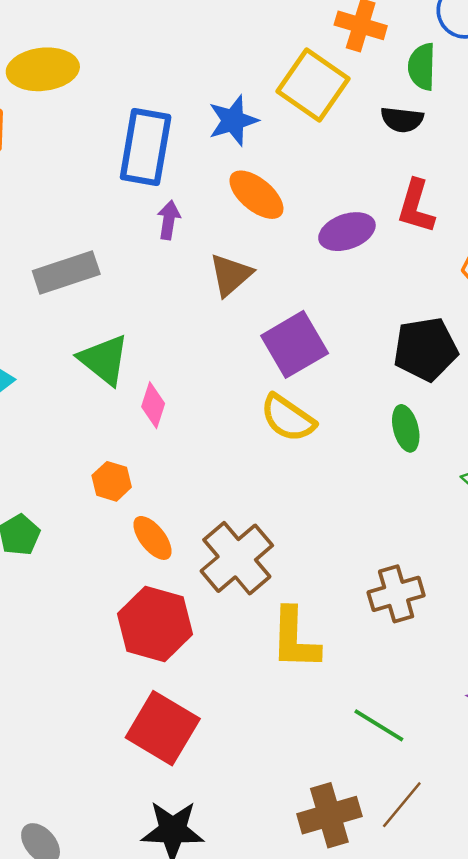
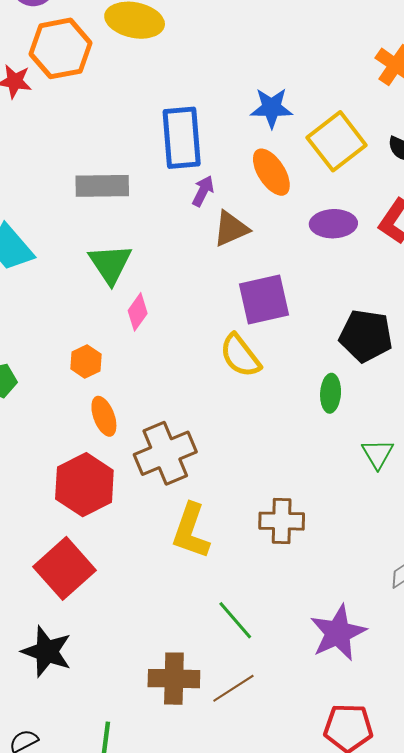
yellow square: (313, 85) -> (337, 141), moved
blue rectangle: (146, 147) -> (182, 138), moved, turned -32
purple arrow: (169, 220) -> (203, 191), moved

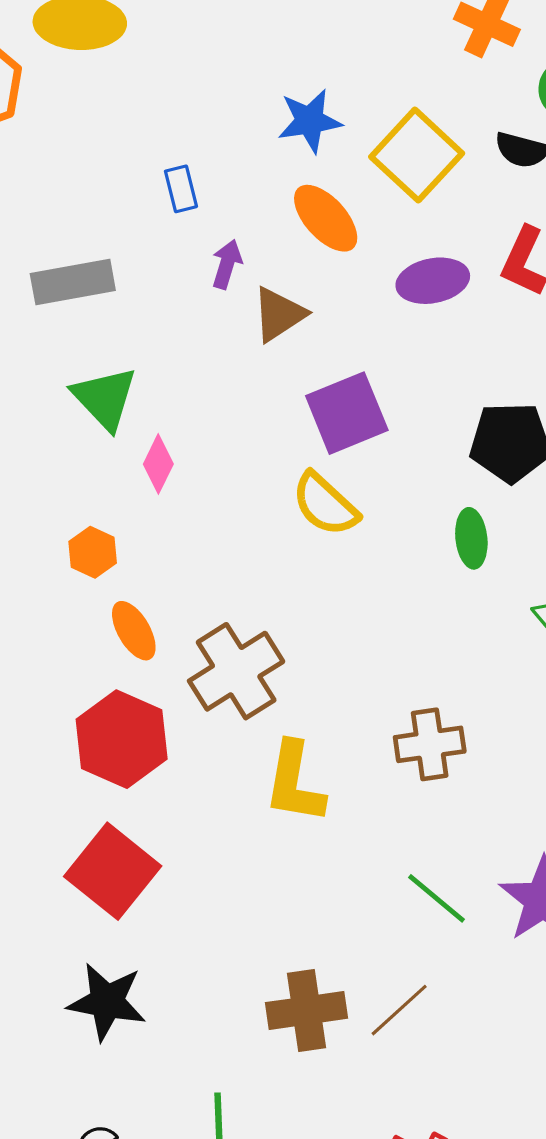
blue rectangle: (182, 138) -> (181, 189), size x0.5
green line: (235, 620) -> (436, 898), moved

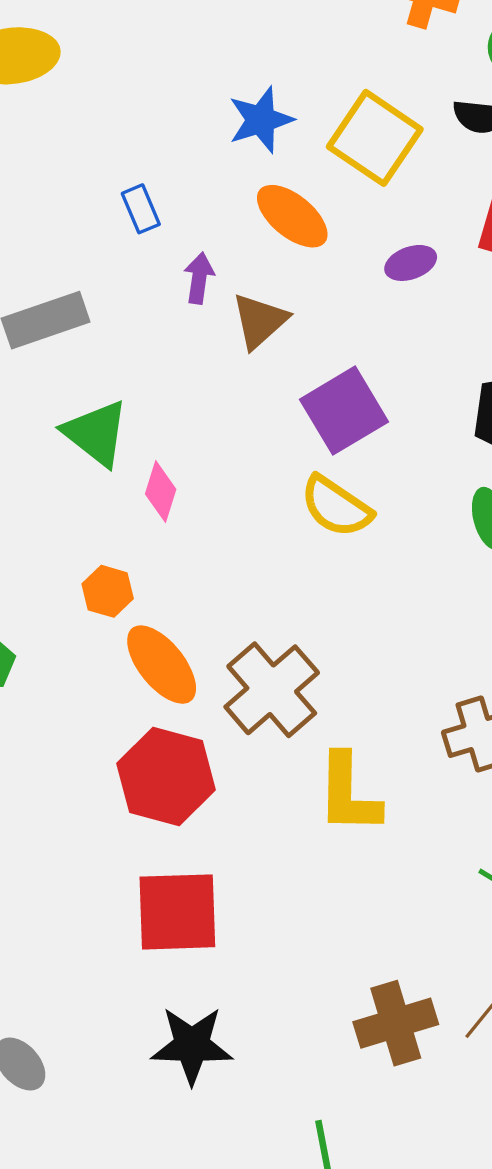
purple ellipse: (433, 281) -> (411, 263), size x0.7
orange ellipse: (134, 631) -> (162, 665), size x1.4
red square: (113, 871) -> (177, 912), turned -32

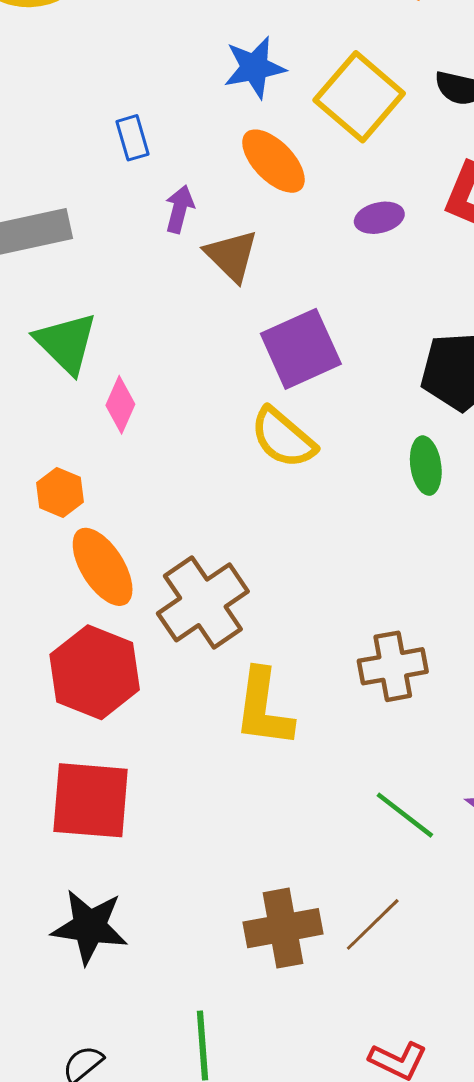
brown triangle: (260, 321) -> (232, 256), turned -40

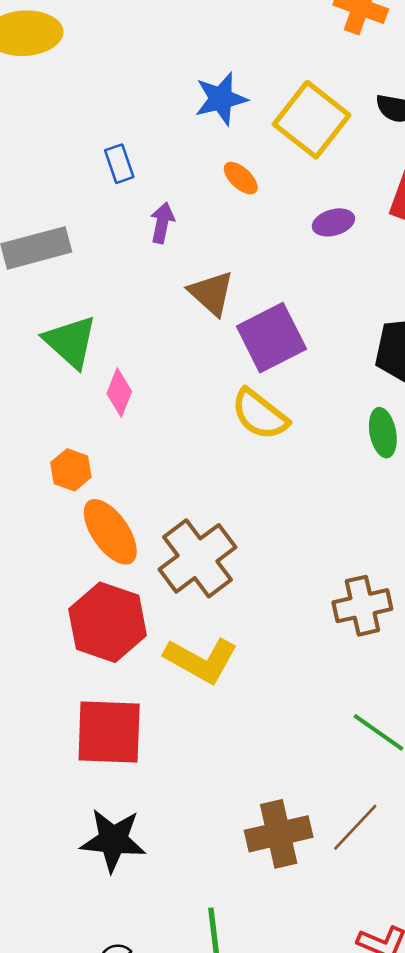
orange ellipse: (273, 161) -> (241, 178), size x0.6
brown triangle: (232, 256) -> (211, 293), moved
yellow L-shape: (263, 708) -> (201, 660), moved, turned -66

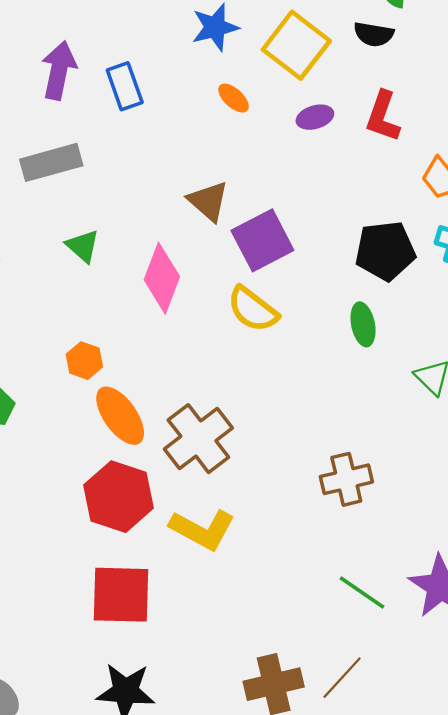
blue rectangle: (119, 164) -> (125, 86), size x1.4
purple ellipse: (333, 222) -> (315, 117), moved
purple arrow: (162, 223) -> (59, 70), moved, size x1.6
green triangle: (70, 342) -> (83, 246), size x0.7
pink diamond: (119, 392) -> (162, 278), moved, size x1.6

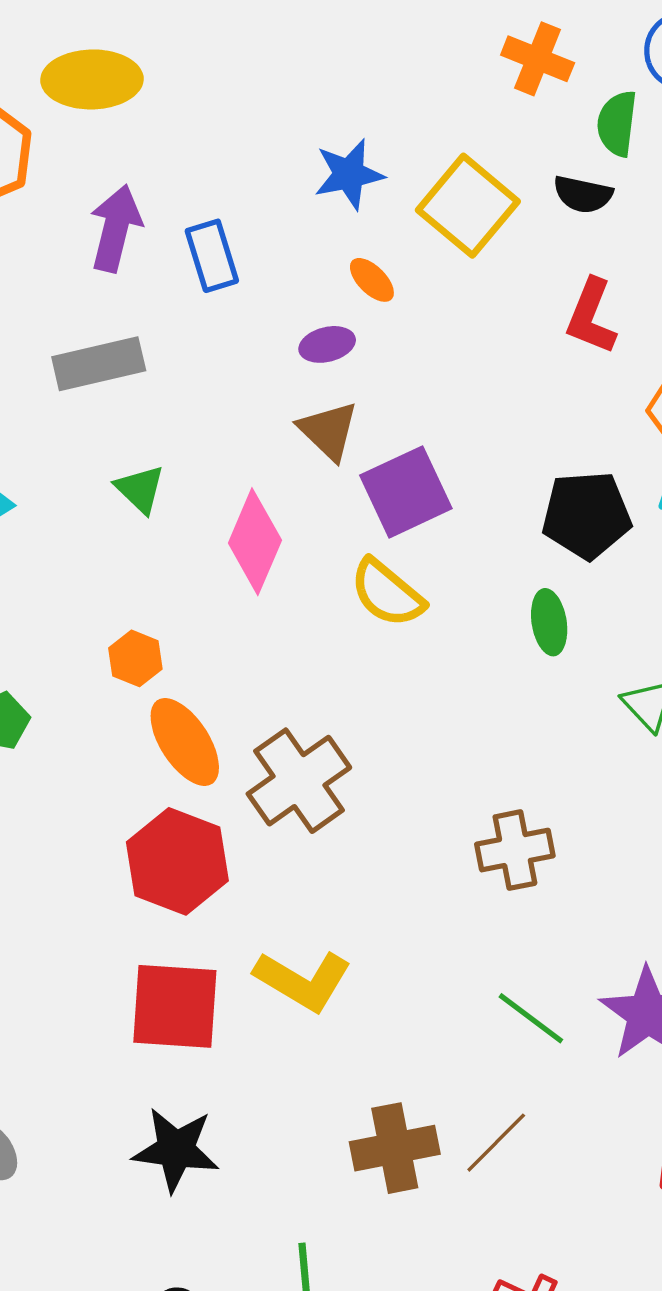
purple ellipse: (315, 117) -> (327, 344), moved
yellow L-shape: (202, 529) -> (303, 981), moved

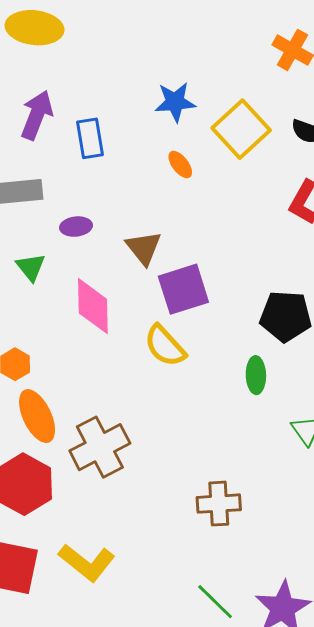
purple ellipse: (327, 344) -> (76, 227), moved
pink diamond: (255, 542) -> (93, 306), turned -32

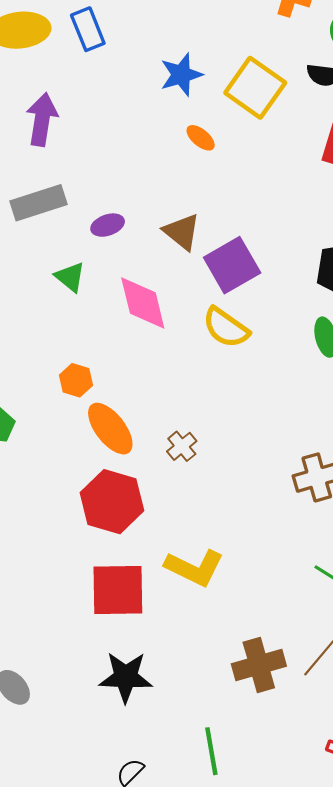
blue rectangle: (90, 138) -> (88, 29), moved
brown cross: (100, 447) -> (182, 446), size x0.5

